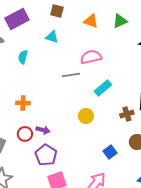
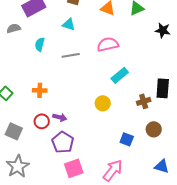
gray line: (71, 75) -> (71, 55), moved
blue square: (110, 152) -> (127, 139), turned -32

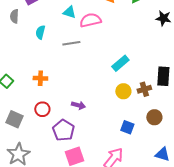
gray semicircle: (14, 28) -> (14, 16), turned -72
pink semicircle: (108, 44) -> (90, 20), moved
yellow circle: (103, 103) -> (123, 91), moved
purple arrow: (60, 117) -> (78, 105), moved

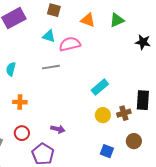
cyan semicircle: (40, 32) -> (11, 69), moved

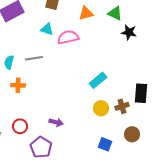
orange triangle: (88, 20) -> (86, 13), turned -35
green triangle: (117, 20) -> (115, 13), turned 49
black star: (143, 42) -> (129, 32), moved
gray line: (51, 67) -> (34, 58), moved
orange cross: (20, 102) -> (18, 85), moved

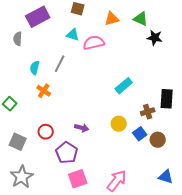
gray line: (34, 58) -> (60, 64), turned -54
orange cross: (18, 85) -> (44, 91), turned 32
yellow circle: (101, 108) -> (119, 124), moved
blue square: (105, 144) -> (140, 134), moved, turned 32

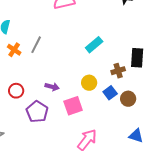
gray line: (60, 64) -> (36, 45), moved
pink square: (78, 179) -> (73, 106), moved

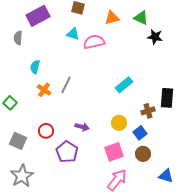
brown circle: (128, 99) -> (143, 154), moved
pink square: (73, 106) -> (114, 152), moved

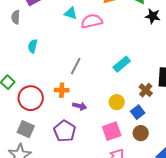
gray line: (66, 85) -> (76, 66), moved
orange cross: (44, 90) -> (62, 90), moved, turned -32
brown cross: (148, 111) -> (146, 90), turned -32
red circle: (46, 131) -> (31, 98), moved, size x1.6
gray square: (18, 141) -> (26, 129), moved

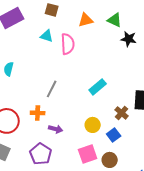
pink semicircle: (92, 21) -> (68, 44), turned 100
brown circle: (141, 133) -> (110, 160), moved

